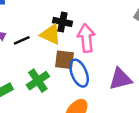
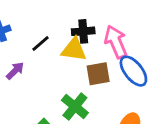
black line: (22, 40) -> (40, 43), moved
blue ellipse: (79, 73) -> (133, 71), moved

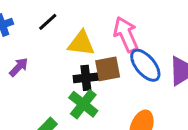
black cross: (83, 31) -> (86, 78), moved
black line: (40, 43) -> (48, 22), moved

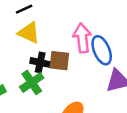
yellow triangle: (81, 43) -> (29, 33), moved
blue ellipse: (145, 65) -> (102, 50), moved

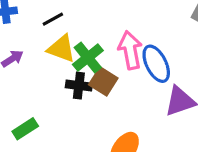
brown square: (59, 61) -> (103, 81), turned 30
green cross: (32, 82) -> (88, 58), moved

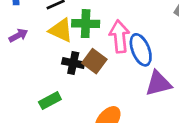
green cross: (88, 58) -> (86, 24), moved, turned 36
green rectangle: (25, 129) -> (50, 101), moved

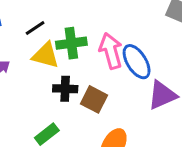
brown square: (94, 61) -> (94, 99), moved

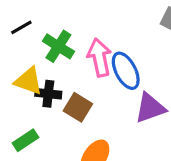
green cross: (71, 43) -> (58, 46), turned 36
yellow triangle: (46, 55) -> (28, 81), moved

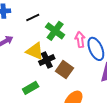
pink arrow: (99, 57) -> (80, 40), size x0.7
black cross: (48, 94) -> (47, 60), turned -35

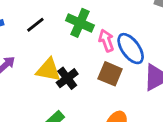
green cross: (55, 31) -> (80, 23), moved
brown square: (65, 70) -> (110, 74), moved

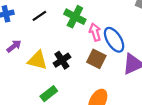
yellow triangle: (48, 70) -> (37, 60), moved

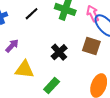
pink arrow: (95, 32) -> (93, 14), moved
yellow triangle: (37, 60) -> (24, 69), moved

